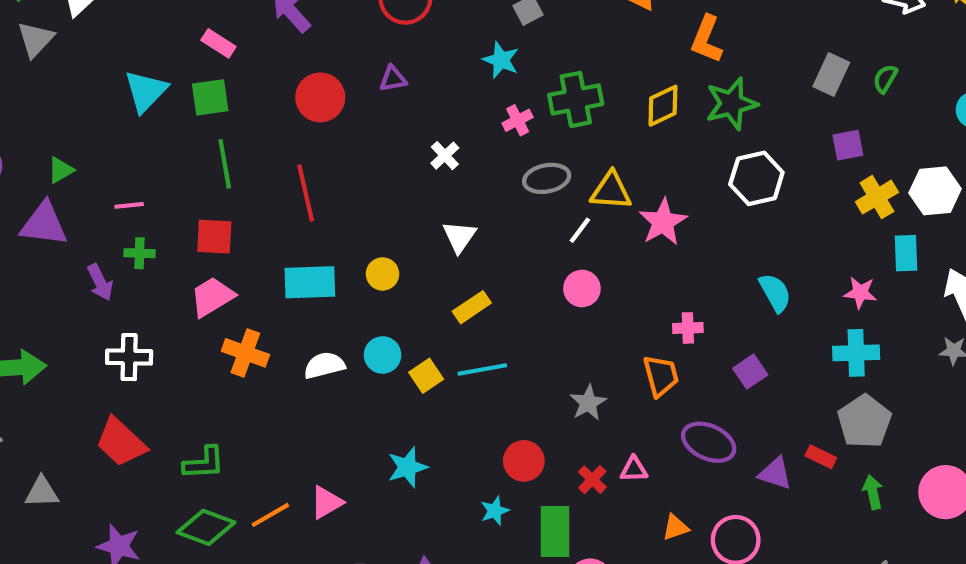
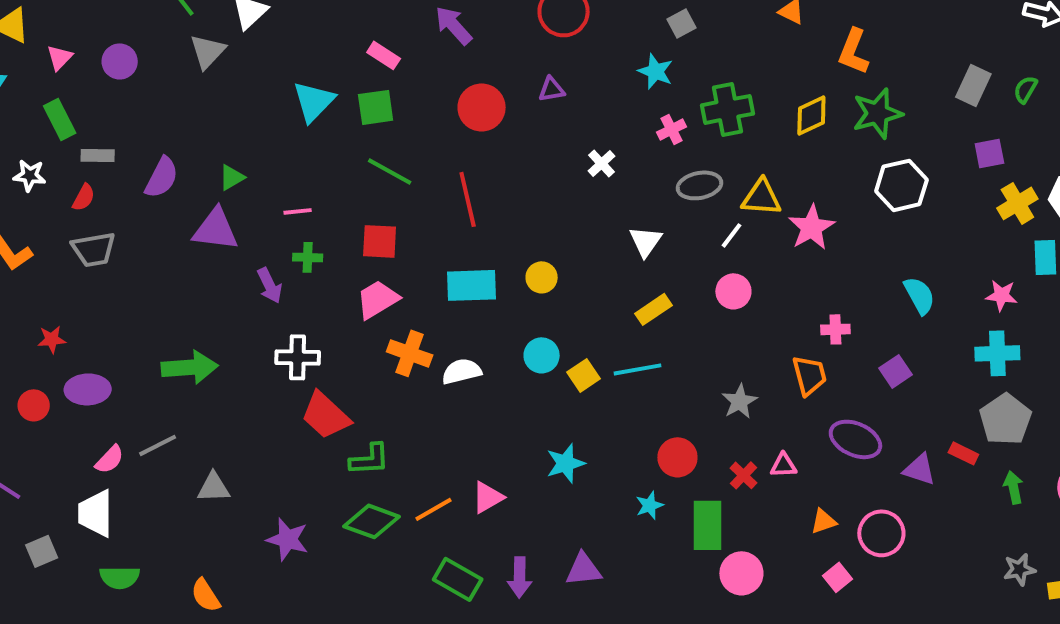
green line: (225, 164) -> (390, 171), turned -51
white triangle: (459, 237) -> (645, 241), moved
yellow rectangle: (472, 307) -> (653, 309), moved
white semicircle: (324, 365) -> (462, 371), moved
red trapezoid: (121, 442) -> (326, 415), moved

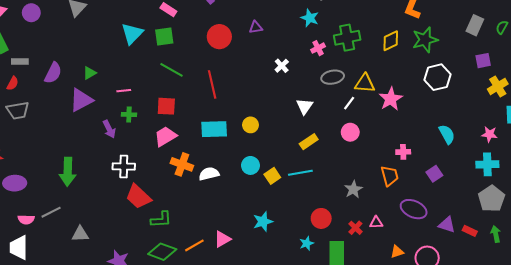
purple triangle: (216, 229) -> (81, 100), turned -35
green arrow: (190, 367) -> (68, 172), turned 96
red rectangle: (963, 453) -> (470, 231), moved
pink semicircle: (110, 459) -> (26, 219), turned 49

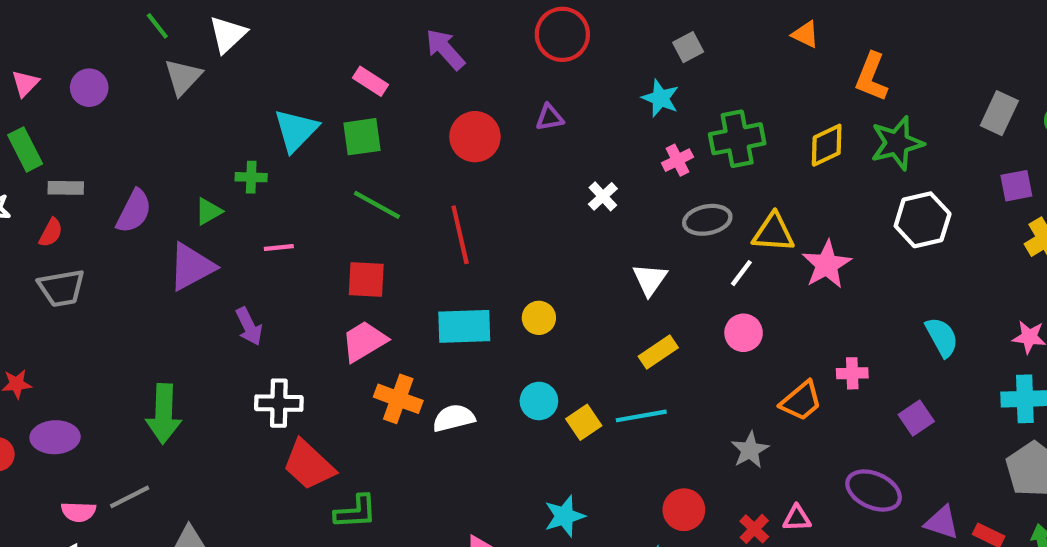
green cross: (129, 115) -> (251, 177), moved
orange trapezoid: (390, 176) -> (801, 401), moved, turned 65

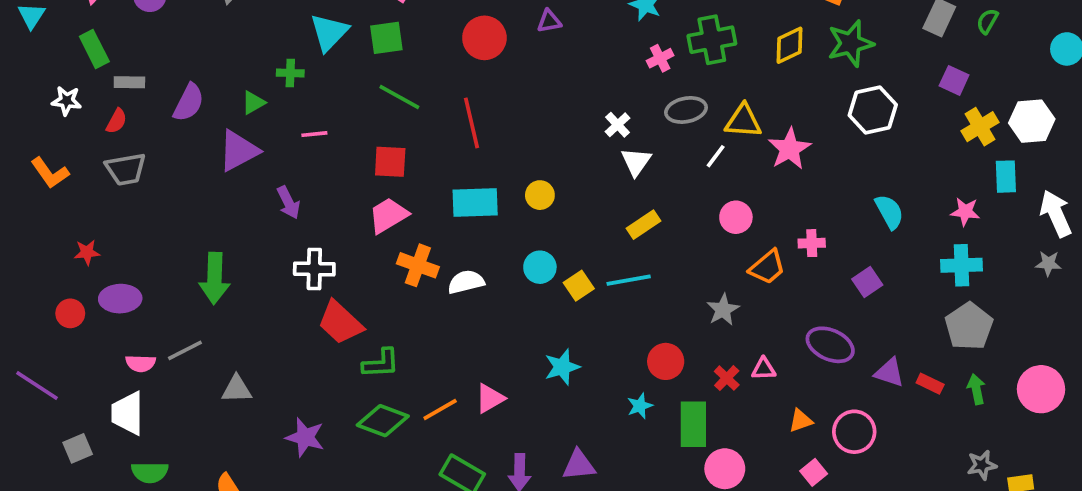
purple square: (1016, 186) -> (954, 80), turned 36
white cross: (603, 196) -> (618, 125), moved
pink circle: (744, 333) -> (736, 217), moved

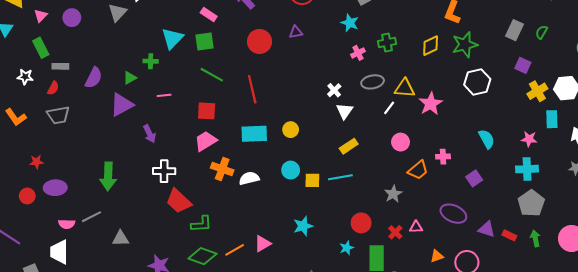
green cross: (712, 40) -> (387, 43), size x0.7
yellow square: (579, 286) -> (312, 180), turned 35

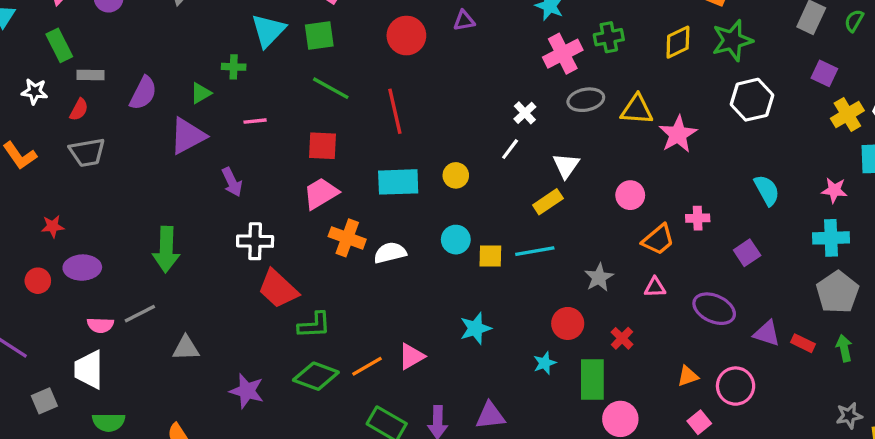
pink cross: (358, 53) -> (563, 54), size x1.6
white line: (389, 108) -> (510, 149), moved
white triangle: (345, 111) -> (566, 166), moved
gray star: (393, 194) -> (599, 277), moved
pink triangle: (416, 227) -> (655, 287), moved

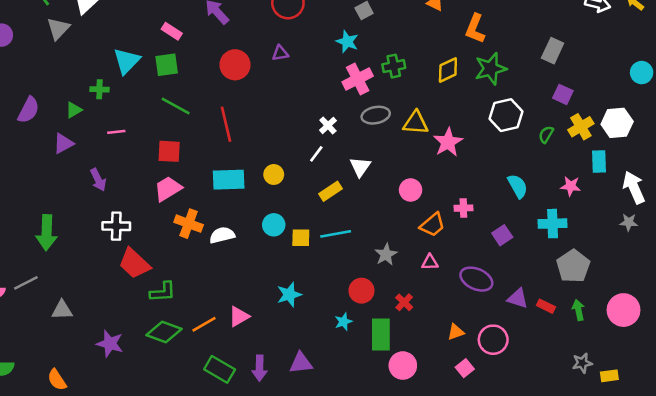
green semicircle: (854, 21) -> (546, 134), moved
purple triangle: (188, 136) -> (63, 144), size x0.7
yellow rectangle: (548, 202) -> (331, 191), moved
cyan cross: (831, 238) -> (553, 224), moved

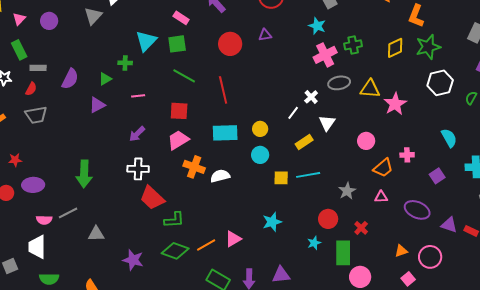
white cross: (328, 125) -> (311, 97), moved
purple arrow: (98, 180) -> (137, 134), moved, turned 72
cyan circle: (274, 225) -> (260, 155), moved

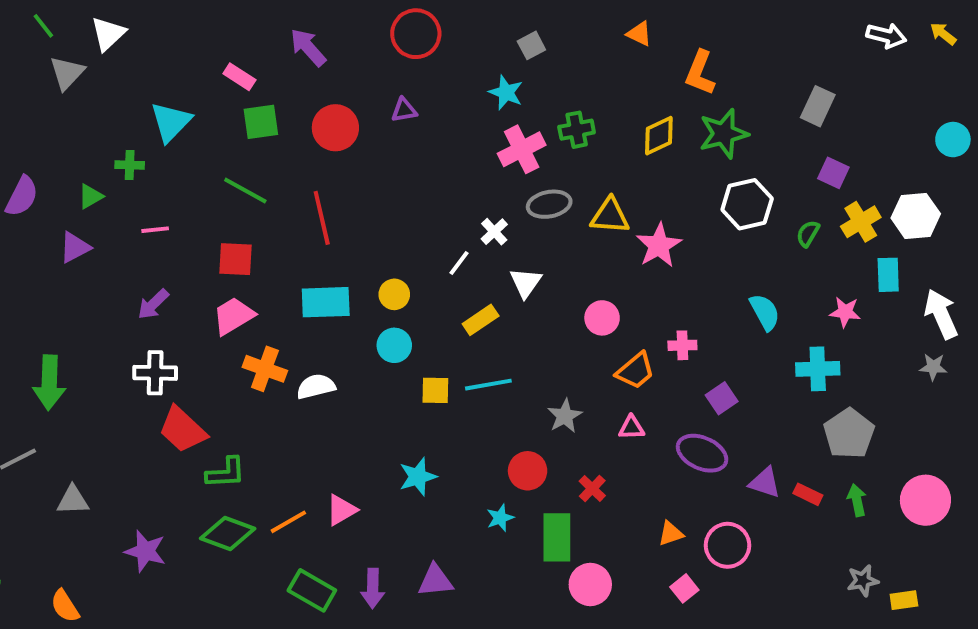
green square: (177, 44) -> (261, 122), moved
purple square: (437, 176) -> (722, 398), moved

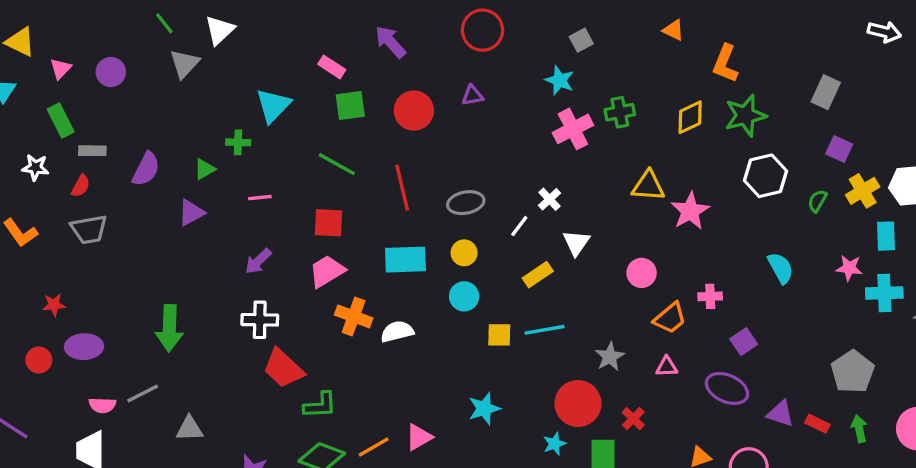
gray ellipse: (549, 204) -> (466, 203), moved
cyan cross: (818, 369) -> (884, 293), moved
red circle: (528, 471) -> (578, 404), size x1.4

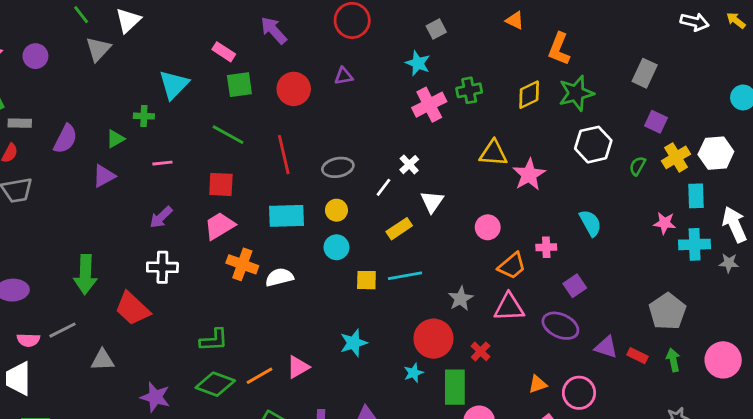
cyan semicircle: (781, 268) -> (590, 223), moved
pink triangle: (667, 367) -> (509, 307), size x1.6
red trapezoid: (283, 368) -> (132, 309), moved

